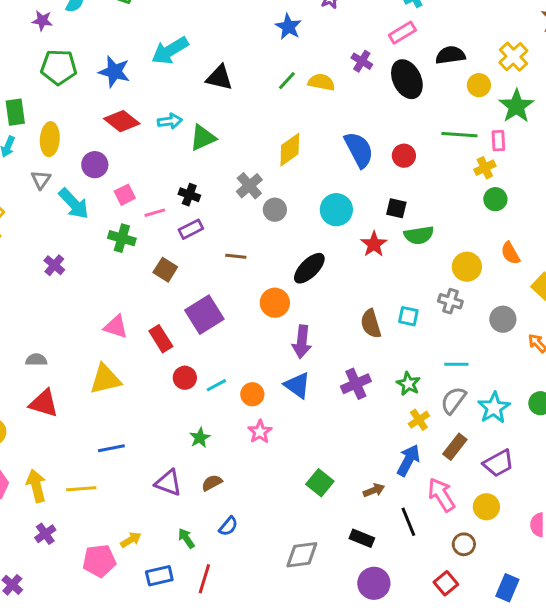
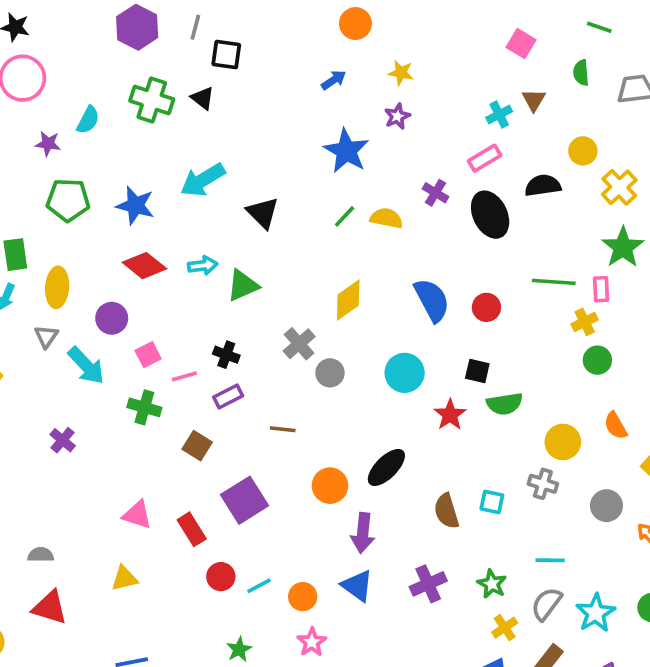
blue star: (288, 27) -> (346, 151), size x1.4
black triangle: (219, 78) -> (263, 213), turned 32
yellow circle: (479, 85) -> (583, 151), moved
black ellipse: (309, 268) -> (386, 467), moved
yellow triangle: (105, 379) -> (124, 578), size x0.7

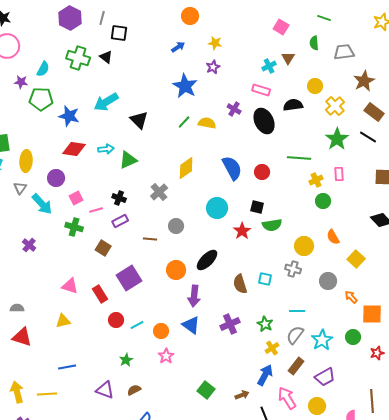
pink rectangle: (485, 158) -> (261, 90), turned 48
green pentagon: (68, 200) -> (41, 99), moved
red diamond: (144, 266) -> (74, 149), turned -30
pink rectangle: (601, 289) -> (339, 174), moved
gray circle: (330, 373) -> (176, 226), moved

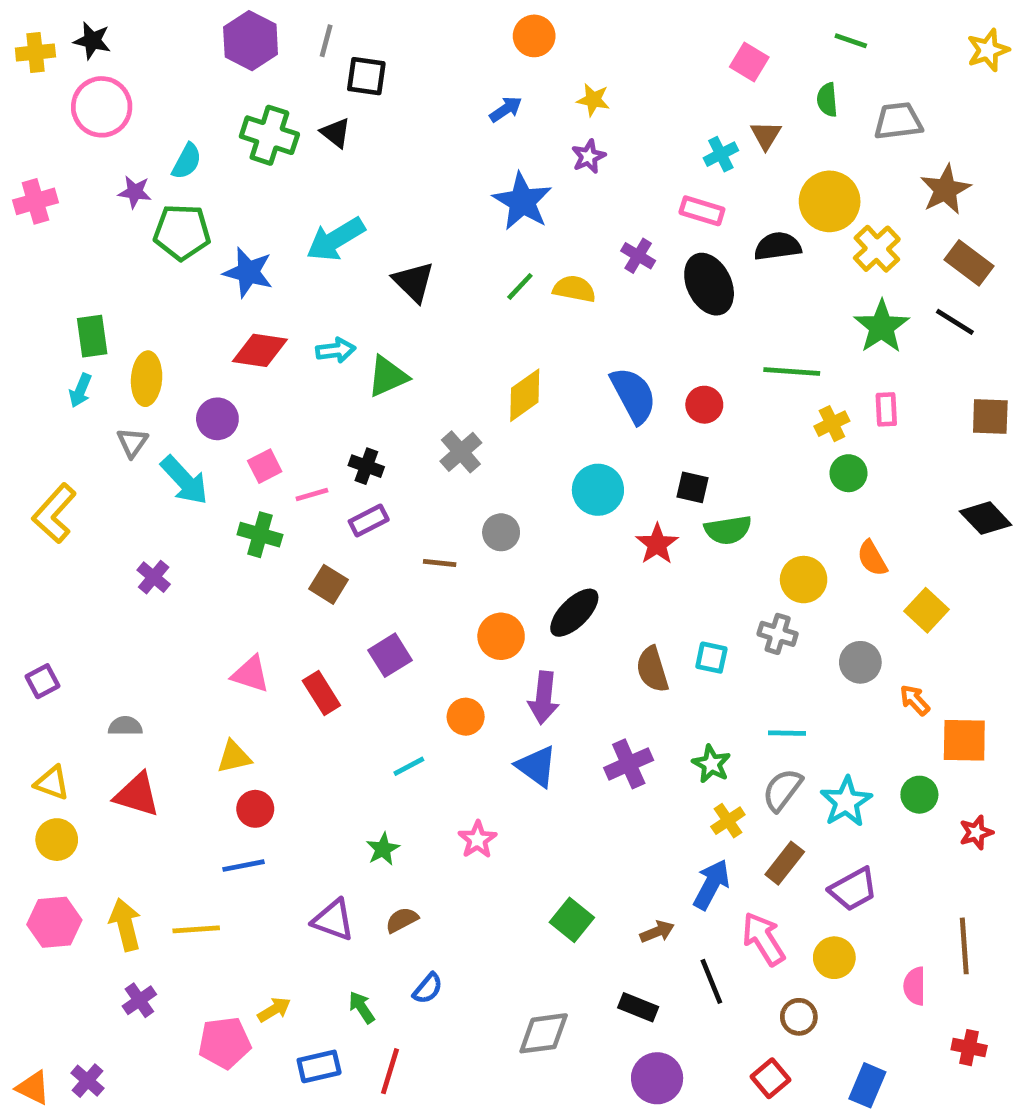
yellow circle: (315, 86) -> (830, 201), size x1.6
purple square: (129, 278) -> (390, 655), size x0.7
red circle: (116, 320) -> (255, 809), moved
orange circle: (161, 331) -> (466, 717), moved

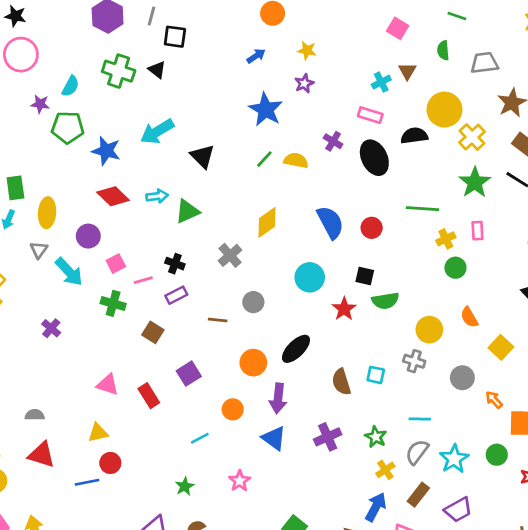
red diamond: (260, 350) -> (113, 196), turned 36
blue line: (243, 866) -> (87, 482), moved

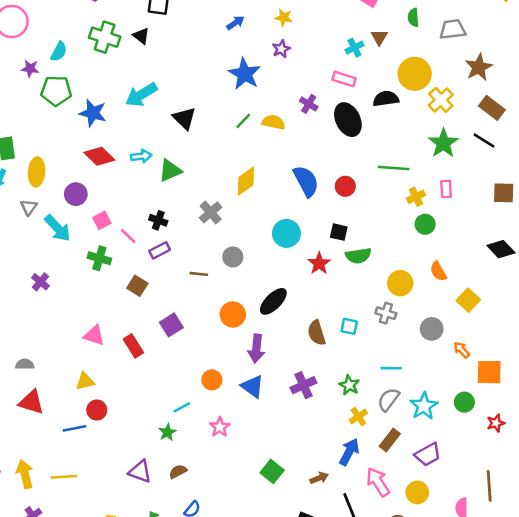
pink line: (143, 280) -> (128, 236), turned 60
orange circle: (233, 409) -> (212, 380), moved
cyan line: (200, 438) -> (182, 407), moved

